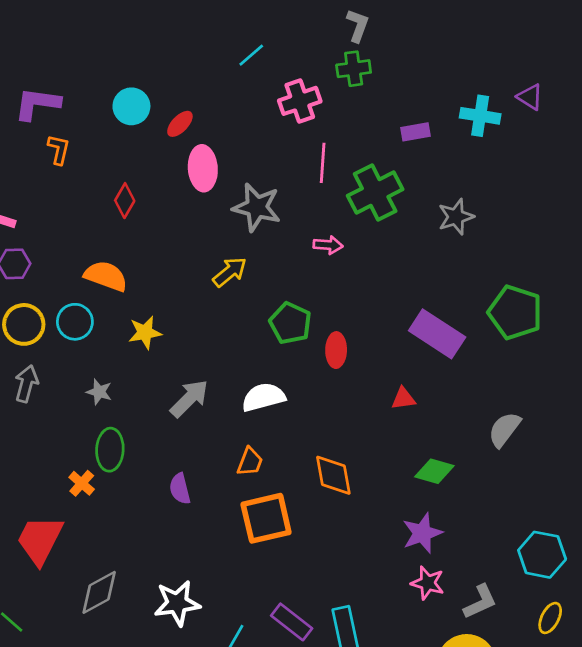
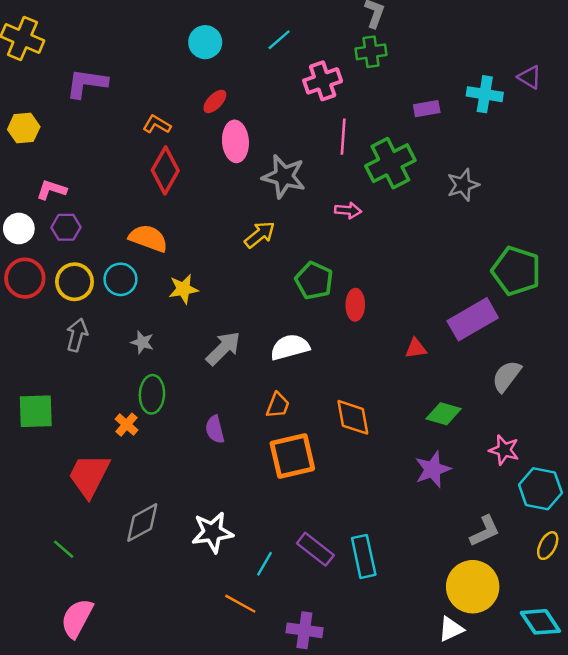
cyan circle: (131, 106) -> (205, 42), moved
orange L-shape: (59, 149) -> (157, 124), moved, turned -72
red diamond: (125, 201) -> (165, 170), size x1.5
purple rectangle: (437, 334) -> (473, 319), moved, turned -63
pink star: (428, 583) -> (504, 450), moved

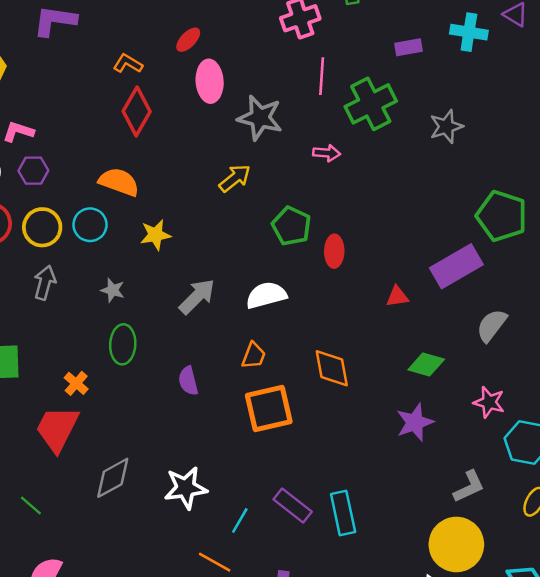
orange cross: (127, 425) -> (76, 383), moved

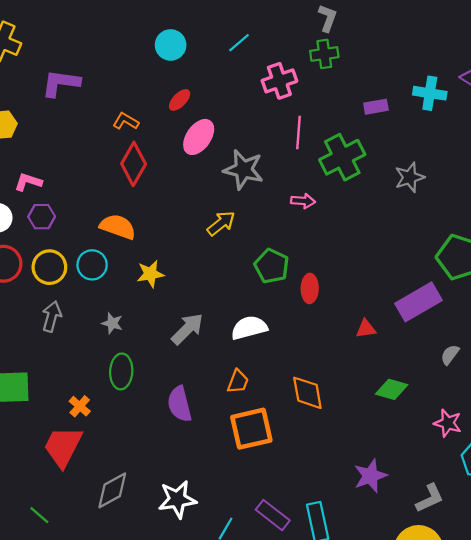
pink ellipse: (210, 81) -> (199, 137), turned 39
gray semicircle: (492, 325) -> (450, 355), size x0.7
purple semicircle: (188, 381) -> (180, 404), size x1.4
purple star: (415, 422) -> (370, 476), moved

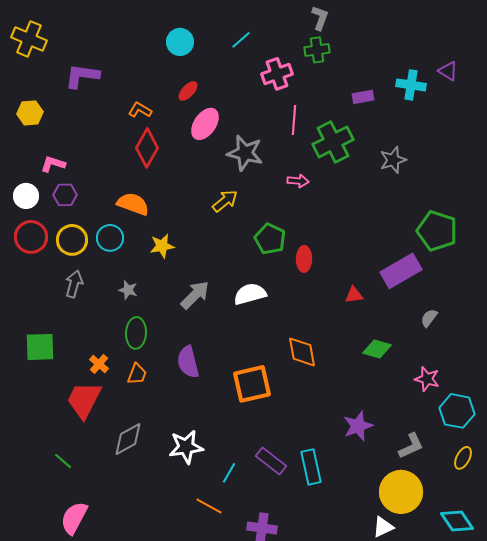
orange trapezoid: (238, 382) -> (137, 374), moved

